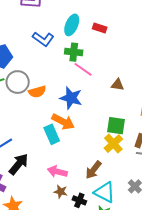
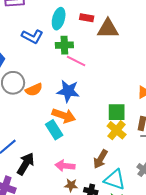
brown triangle: (118, 85) -> (108, 29), moved, size x1.6

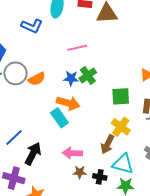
green cross: (64, 45) -> (88, 75), moved, turned -30
pink line: (76, 61) -> (77, 48), turned -36
blue star: (68, 91) -> (71, 78), size x0.7
yellow cross: (117, 130) -> (121, 127), moved

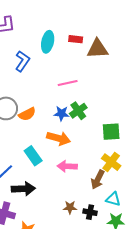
blue L-shape: (32, 26) -> (22, 61), turned -80
cyan rectangle: (59, 118) -> (33, 156), moved
pink arrow: (72, 153) -> (67, 166), moved
black arrow: (33, 154) -> (23, 189), turned 60
cyan triangle: (123, 164) -> (113, 199), size x0.7

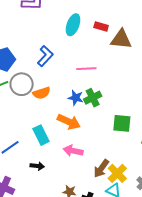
blue L-shape: (22, 61) -> (45, 56), moved
yellow cross: (111, 162) -> (117, 173), moved
black arrow: (23, 189) -> (37, 166), moved, size x0.6

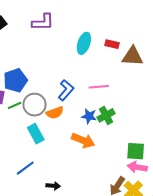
blue L-shape: (45, 56) -> (66, 90), moved
green square: (122, 123) -> (136, 151), moved
cyan rectangle: (41, 135) -> (36, 134), moved
pink arrow: (73, 151) -> (137, 167), moved

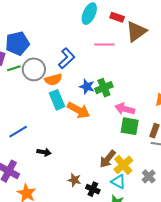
brown triangle: (132, 56) -> (136, 31), turned -45
pink line: (99, 87) -> (104, 45), moved
cyan rectangle: (36, 134) -> (57, 100), moved
pink arrow: (137, 167) -> (125, 109), moved

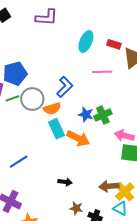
black arrow: (44, 152) -> (65, 182), moved
brown arrow: (108, 159) -> (109, 186), turned 48

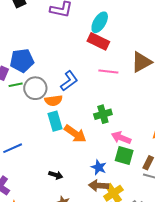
cyan ellipse: (86, 41) -> (100, 22), moved
red rectangle: (114, 44) -> (98, 41), moved, size x1.5
blue star: (86, 115) -> (99, 167), moved

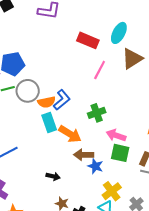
cyan ellipse: (100, 22) -> (119, 33), moved
pink line: (108, 72) -> (100, 70), turned -66
blue L-shape: (69, 81) -> (62, 100), moved
brown arrow: (99, 186) -> (84, 155), moved

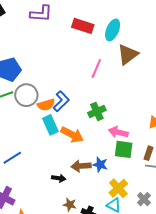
red rectangle: (88, 40) -> (83, 26), moved
brown arrow: (84, 155) -> (81, 166), moved

